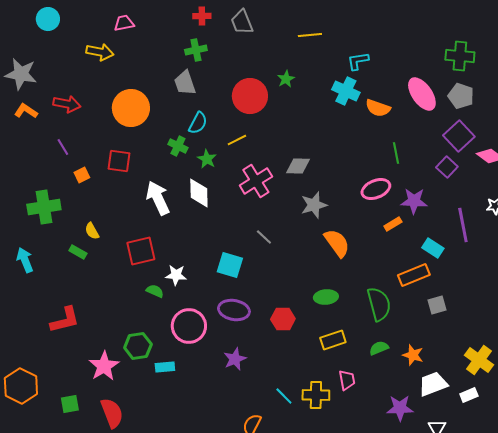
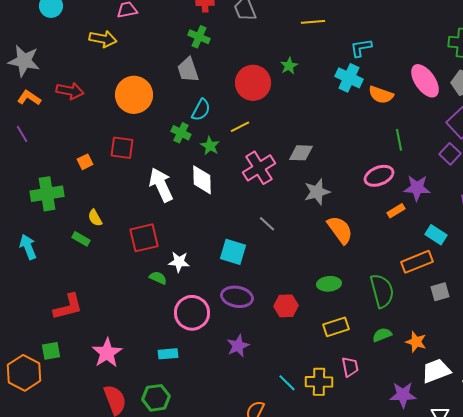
green cross: (196, 50) -> (199, 37), turned 35
purple line: (63, 147) -> (22, 134), moved
green hexagon: (138, 346) -> (156, 398), moved
green square: (70, 404) -> (51, 351), moved

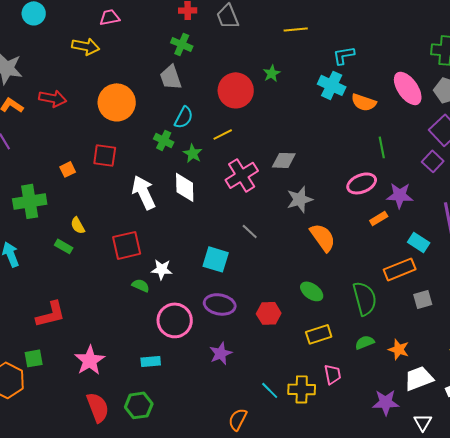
green ellipse: (329, 284) -> (312, 291), turned 40

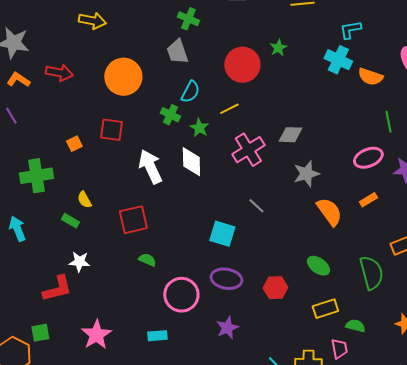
orange rectangle: (379, 218) -> (368, 200), moved
white star: (162, 269) -> (79, 262), moved
green semicircle: (365, 342) -> (355, 326), moved, turned 36

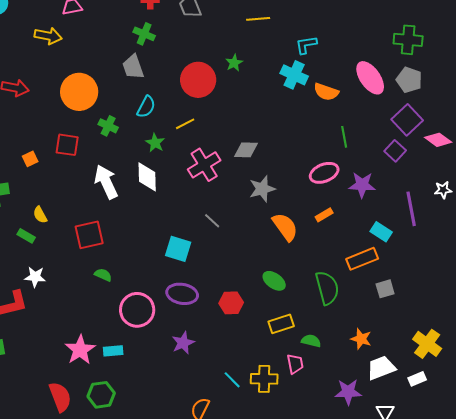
green cross: (170, 115) -> (108, 126), moved
pink star: (96, 335) -> (80, 350), moved

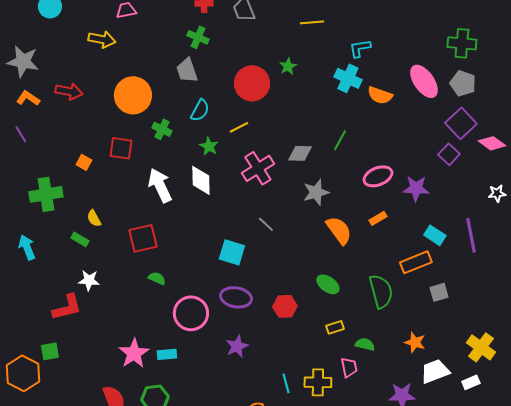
green line: (344, 137) -> (340, 140), moved, turned 40
orange square: (30, 159) -> (84, 162), turned -35
purple line: (411, 209) -> (471, 235), moved
yellow rectangle: (281, 324) -> (335, 327), size x0.7
cyan line: (232, 380) -> (286, 383), turned 30

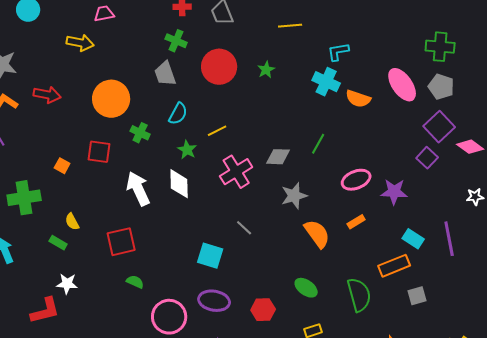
red circle: (252, 83) -> (219, 67), moved

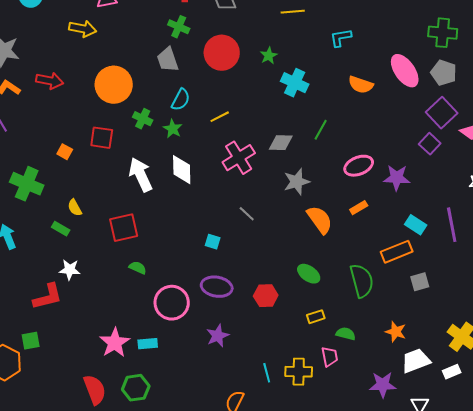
cyan cross: (326, 82) -> (295, 83), moved
green star: (187, 150) -> (173, 129), moved
green cross: (24, 198) -> (27, 184), turned 32
cyan square: (210, 256) -> (213, 242), size x0.6

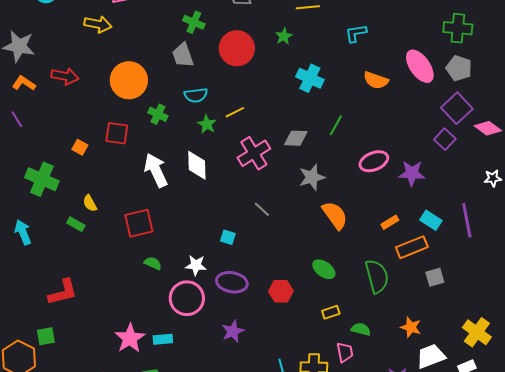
green star: (269, 56) -> (284, 36), moved
cyan semicircle: (181, 100) -> (196, 95), turned 55
green star: (173, 129) -> (207, 124), moved
orange rectangle: (359, 208) -> (390, 222), moved
white star: (70, 270) -> (196, 265), moved

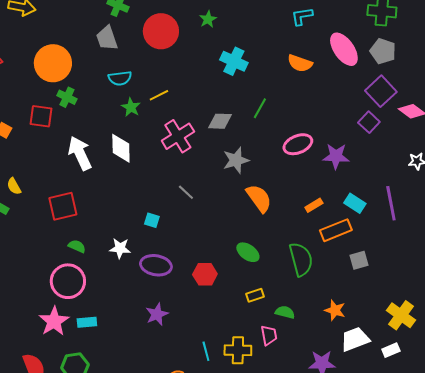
cyan L-shape: (356, 33) -> (302, 16), moved
green cross: (158, 114) -> (67, 97), moved
pink circle: (187, 298) -> (68, 281), moved

